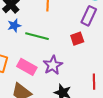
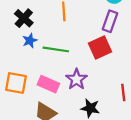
red square: (77, 39) -> (100, 47), size x1.5

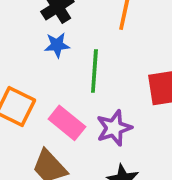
green line: (56, 49) -> (94, 71), turned 70

